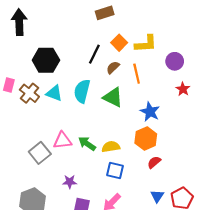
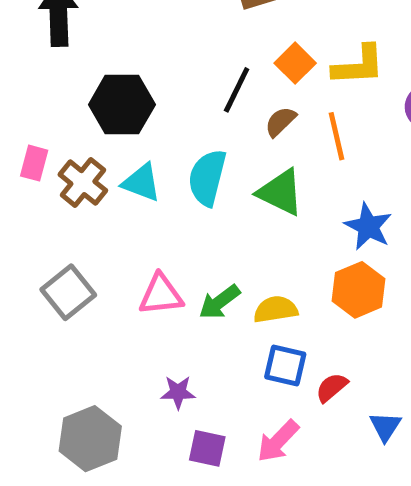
green arrow: (87, 144) -> (219, 302), turned -72
gray square: (40, 153) -> (68, 292), moved
red semicircle: (154, 162) -> (332, 387), moved

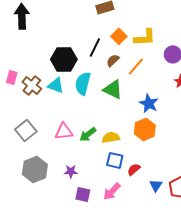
black hexagon: (122, 105) -> (64, 59), moved
orange line: (337, 136) -> (136, 66), turned 54
gray hexagon: (90, 439) -> (35, 169), moved

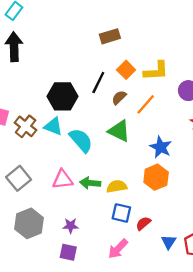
cyan semicircle: (83, 83) -> (81, 140), moved, turned 125
green arrow: (88, 134) -> (90, 183), turned 42
purple square: (83, 194) -> (68, 252), moved

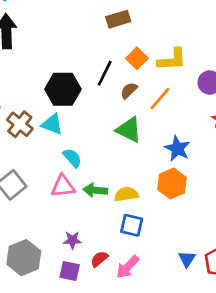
cyan semicircle: (81, 140) -> (72, 158), moved, size x0.7
gray hexagon: (29, 223) -> (24, 258), moved
red semicircle: (143, 223) -> (99, 259), moved

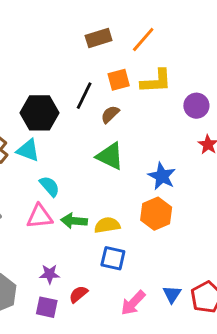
orange square: (137, 58) -> (119, 80), turned 30
orange line: (160, 99) -> (143, 39), moved
pink arrow: (128, 267) -> (133, 303), moved

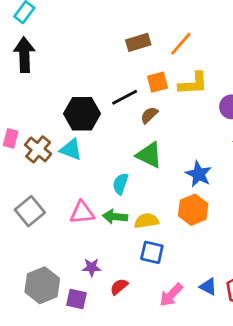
black line: (84, 96) -> (125, 97), turned 36
cyan semicircle: (50, 186) -> (120, 184), moved, turned -120
blue triangle: (172, 294) -> (208, 287), turned -36
purple square: (47, 307) -> (76, 299), moved

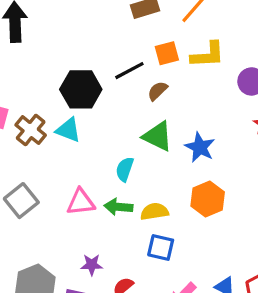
blue star: (199, 174) -> (200, 147), moved

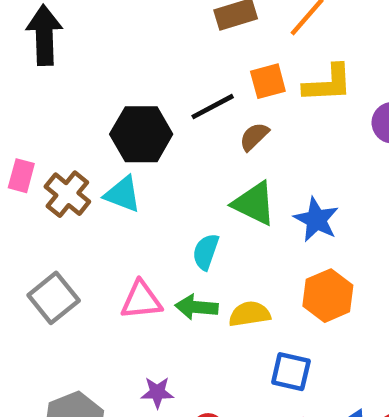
blue square: (161, 248) -> (291, 372), moved

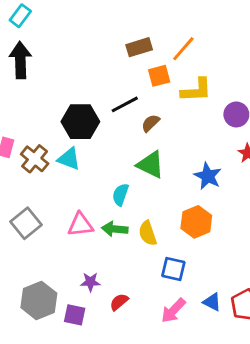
orange square: (268, 81) -> (159, 76), moved
blue star: (316, 220) -> (208, 176), moved
yellow semicircle: (249, 314) -> (148, 233), turned -100

